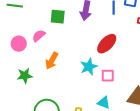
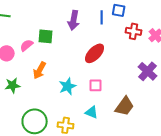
green square: (58, 17) -> (46, 36), moved
cyan star: (89, 67) -> (68, 86), moved

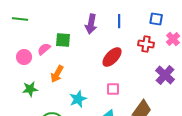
blue square: (119, 10) -> (156, 19), moved
red cross: (134, 31) -> (146, 44), moved
cyan star: (68, 86) -> (78, 99), moved

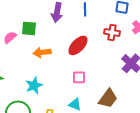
orange arrow: (57, 74) -> (42, 52), moved, turned 54
cyan star: (78, 99) -> (34, 85), moved

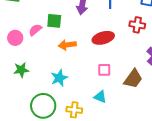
red ellipse: (78, 45) -> (103, 38), turned 30
brown trapezoid: (108, 98) -> (133, 79), moved

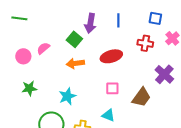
green square: (54, 21) -> (74, 39), moved, turned 35

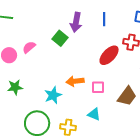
red ellipse: (111, 56) -> (109, 55), moved, turned -30
orange arrow: (75, 63) -> (75, 81), moved

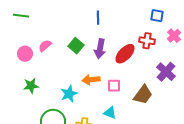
blue line: (104, 19) -> (98, 18), moved
purple arrow: (76, 22) -> (100, 49), moved
green square: (60, 38) -> (76, 46), moved

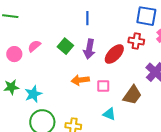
blue square: (157, 16) -> (146, 16), size x1.5
green star: (31, 86) -> (11, 87), moved
cyan star: (69, 94) -> (33, 94), moved
cyan triangle: (110, 113) -> (109, 114), moved

